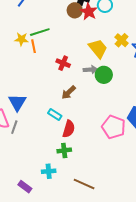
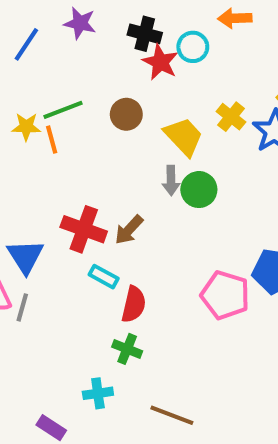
brown circle: (75, 10) -> (126, 114), moved
red cross: (63, 63) -> (84, 229), moved, size x1.5
gray arrow: (90, 70) -> (171, 181), turned 96
green cross: (64, 150) -> (127, 349), turned 32

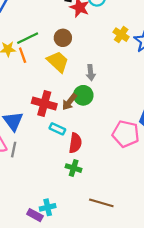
yellow trapezoid: (184, 137) -> (58, 62), moved
green circle: (199, 190) -> (83, 95), moved
cyan cross: (98, 393) -> (48, 207), moved

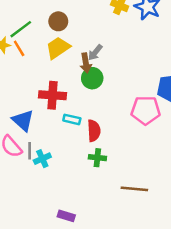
yellow trapezoid: (58, 62) -> (58, 48), turned -65
gray arrow: (91, 73) -> (95, 53), turned 56
brown arrow: (69, 102) -> (86, 63), moved, turned -36
cyan cross: (48, 207) -> (42, 159), moved

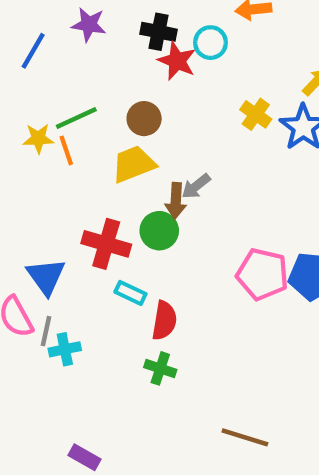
green circle: (92, 78) -> (159, 231), moved
pink pentagon: (146, 110) -> (262, 274), moved
brown line: (134, 189) -> (245, 437), moved

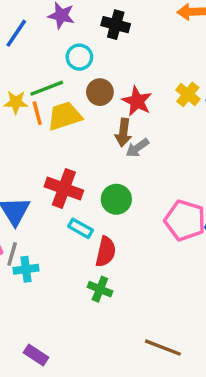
cyan circle: (211, 43) -> (79, 57), moved
red star: (177, 61) -> (137, 101), moved
yellow trapezoid: (133, 164) -> (65, 116), moved
brown arrow: (176, 201) -> (123, 133), moved
green circle: (159, 231) -> (116, 199), moved

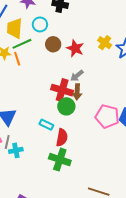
yellow trapezoid: (65, 116) -> (15, 28), moved, turned -65
brown arrow: (123, 133) -> (77, 92), moved
red cross: (64, 189) -> (62, 90), moved
green cross: (100, 289) -> (60, 160), size x1.5

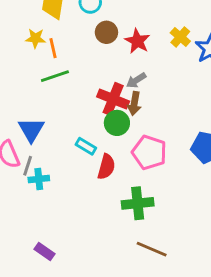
green line: (22, 44) -> (55, 76), moved
pink pentagon: (107, 116) -> (149, 152), moved
green cross: (60, 160) -> (138, 203), moved, turned -30

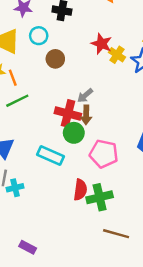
red star: (137, 41) -> (101, 44), moved
cyan rectangle: (86, 146) -> (51, 156), size x1.5
red semicircle: (106, 167) -> (80, 190), moved

